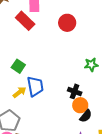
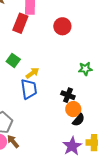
red rectangle: (25, 21) -> (20, 23), turned 66
green square: (18, 66) -> (13, 60), moved
yellow arrow: (20, 92) -> (32, 73), moved

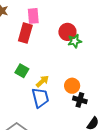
green star: (85, 69) -> (75, 41), moved
orange circle: (73, 109) -> (72, 86), moved

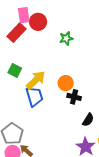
red circle: (67, 32) -> (38, 22), moved
red rectangle: (25, 33) -> (17, 33), turned 30
yellow arrow: (42, 81) -> (36, 80), size x1.5

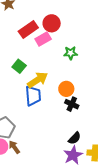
pink rectangle: (24, 15) -> (43, 39), moved, turned 56
green star: (66, 38) -> (71, 53), moved
black semicircle: (88, 120) -> (75, 138), moved

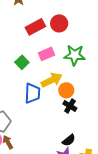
pink rectangle: (43, 39) -> (46, 54), moved
green star: (71, 53) -> (75, 55), size x1.5
yellow arrow: (38, 80) -> (52, 80), moved

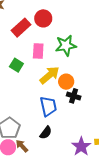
pink rectangle: (46, 54) -> (38, 51), turned -49
blue trapezoid: (32, 93) -> (48, 106), moved
black semicircle: (69, 140) -> (46, 133), moved

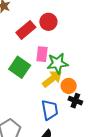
green star: (66, 45) -> (57, 63), moved
green square: (16, 65) -> (20, 67), size x1.5

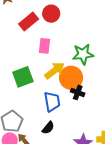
green star: (57, 63) -> (83, 54), moved
green square: (20, 67) -> (23, 77), moved, turned 35
orange circle: (69, 86) -> (71, 78), size x1.5

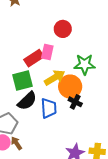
red circle: (51, 14) -> (63, 29), moved
red rectangle: (29, 22) -> (34, 58), moved
black semicircle: (48, 128) -> (27, 101), moved, size x1.5

